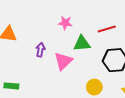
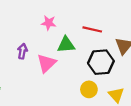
red line: (107, 29) -> (92, 29), turned 30
yellow circle: (94, 87) -> (89, 89), moved

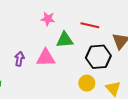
purple arrow: (22, 51) -> (19, 59), moved
pink triangle: (46, 63) -> (46, 58), turned 42

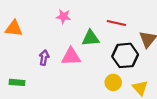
pink star: (48, 19) -> (63, 17), moved

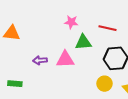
pink star: (63, 17) -> (71, 22), moved
purple arrow: (44, 58) -> (40, 60), turned -104

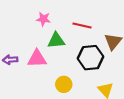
yellow circle: (104, 84) -> (64, 84), moved

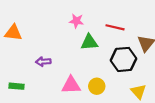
pink triangle: (37, 59) -> (71, 85), moved

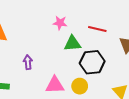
black hexagon: (124, 59) -> (92, 62), moved
purple arrow: (43, 62) -> (28, 62), turned 88

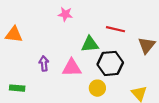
pink star: (60, 23) -> (65, 14), moved
pink triangle: (55, 85) -> (72, 68), moved

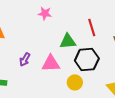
red line: (116, 29) -> (92, 27), turned 60
purple arrow: (44, 63) -> (25, 59), turned -144

